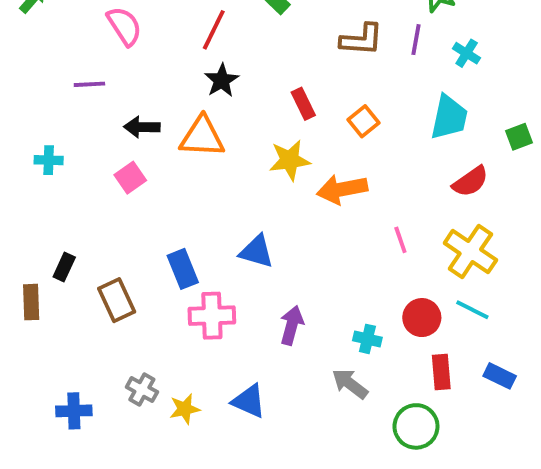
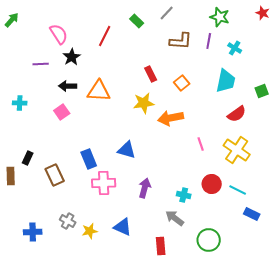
black star: (222, 80) -> (72, 57), moved
cyan line: (472, 310) -> (238, 190), moved
red rectangle: (441, 372) -> (161, 246), moved

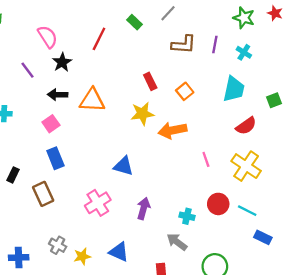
green star: (220, 17) -> (244, 18), moved
purple line: (41, 64) -> (28, 70), turned 56
blue rectangle: (89, 159) -> (55, 158), moved
pink cross: (104, 183) -> (98, 203), turned -30

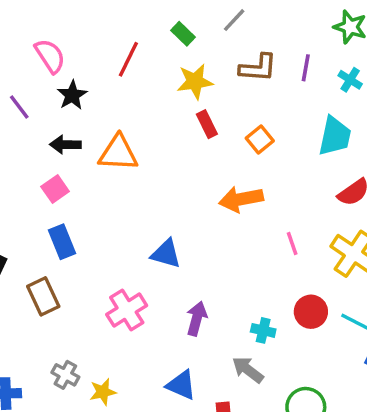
yellow star: (142, 114) -> (195, 81), moved
blue triangle: (119, 252) -> (181, 385), moved

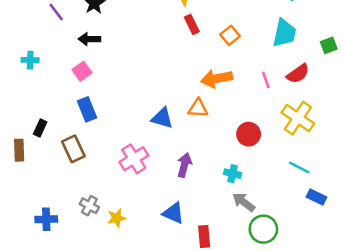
orange triangle: (118, 153) -> (198, 108), moved, size x0.7
pink line: (292, 243) -> (266, 80), moved
red circle: (311, 312) -> (249, 134), moved
gray arrow: (248, 370) -> (244, 202), moved

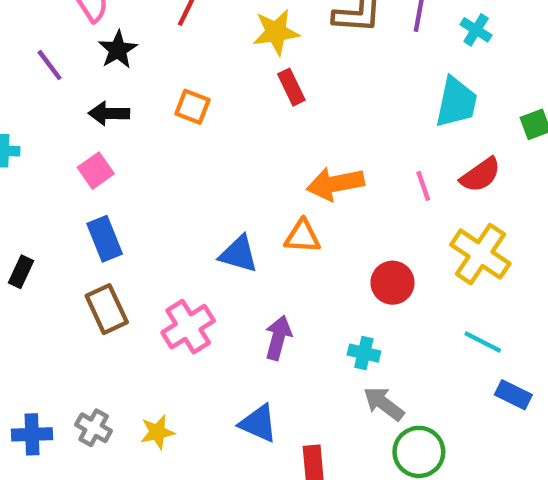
orange square: (230, 35) -> (192, 107), moved, turned -30
brown rectangle: (73, 149) -> (107, 309), moved
gray cross: (89, 206) -> (94, 428), moved

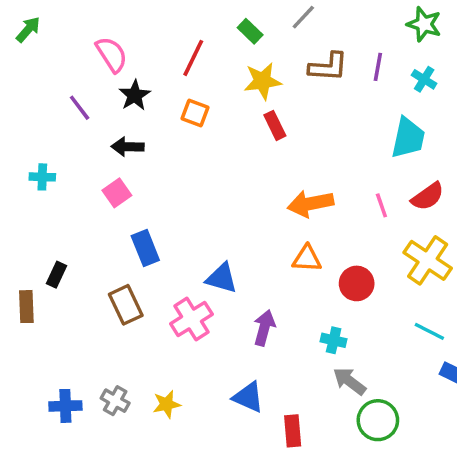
orange square: (192, 107) -> (195, 113), moved
orange triangle: (302, 237) -> (307, 259), moved
blue rectangle: (105, 239) -> (145, 248), moved
blue triangle: (239, 254) -> (222, 278), moved

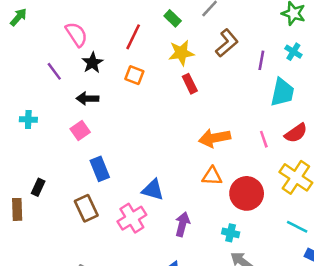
brown L-shape: (328, 67) -> (227, 43), turned -44
purple line: (378, 67) -> (261, 60), moved
red circle: (357, 283) -> (247, 193), size x1.4

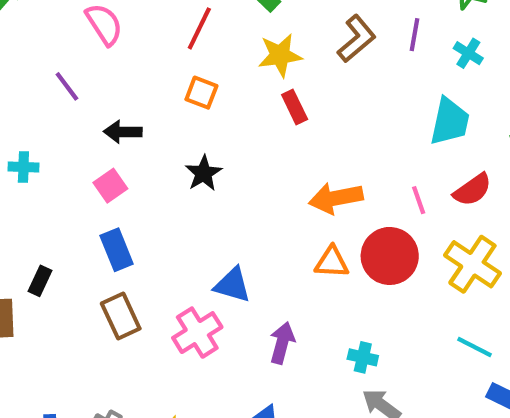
purple line: (261, 60) -> (415, 35), moved
black star: (92, 63) -> (203, 173), moved
blue rectangle: (100, 169) -> (117, 250), moved
red circle: (247, 193) -> (390, 256), moved

